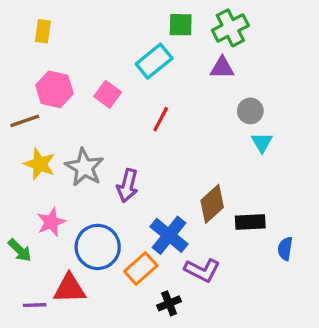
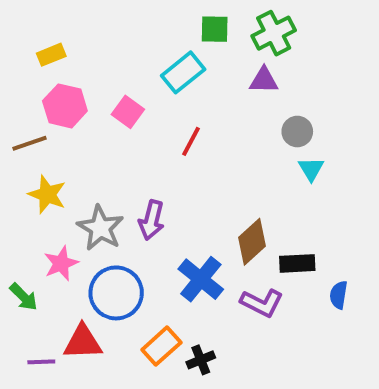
yellow rectangle: (43, 31) -> (51, 55), moved, turned 60
gray star: (84, 167) -> (100, 228), moved
orange rectangle: (141, 269) -> (161, 346), moved
purple L-shape: (202, 270) -> (262, 303), moved

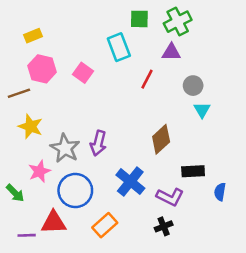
cyan rectangle: (183, 72) -> (119, 47), turned -72
red line: (191, 141) -> (147, 79), moved
brown diamond: (252, 242) -> (161, 139), moved
black cross: (201, 360) -> (164, 226), moved

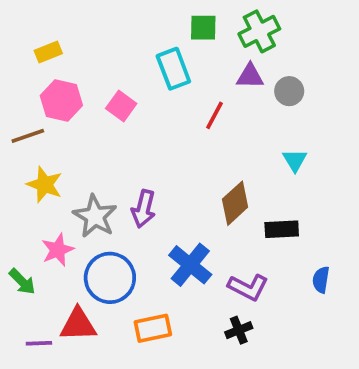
gray circle: (193, 86) -> (289, 91), moved
black rectangle: (193, 171) -> (282, 229), moved
orange rectangle: (105, 225) -> (153, 328), turned 30

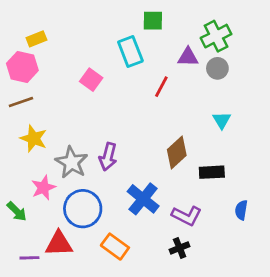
green cross: (259, 31) -> (216, 36), moved
pink hexagon: (61, 100) -> (22, 67), moved
orange rectangle: (153, 328) -> (115, 247), turned 48

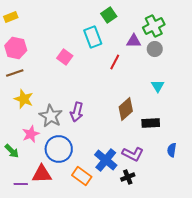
green square: (153, 21) -> (109, 15), turned -35
yellow rectangle: (36, 39) -> (11, 17), moved
blue cross: (143, 199) -> (106, 160), moved

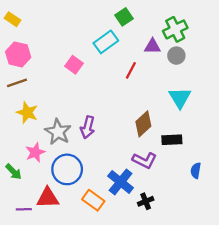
yellow rectangle: (11, 17) -> (12, 19), turned 56
cyan rectangle: (93, 37) -> (106, 42), turned 75
cyan triangle: (158, 86) -> (180, 98), size x1.5
purple L-shape: (133, 154) -> (144, 160), moved

